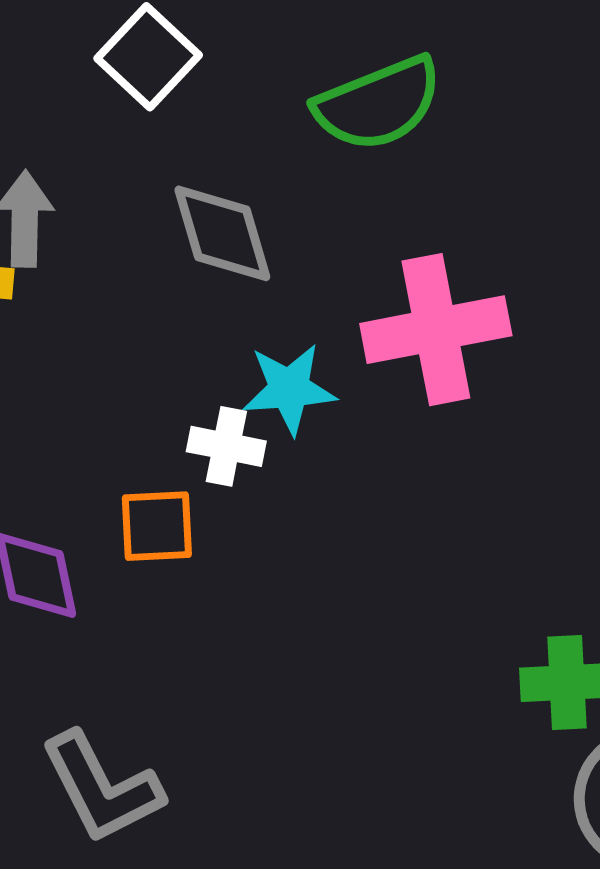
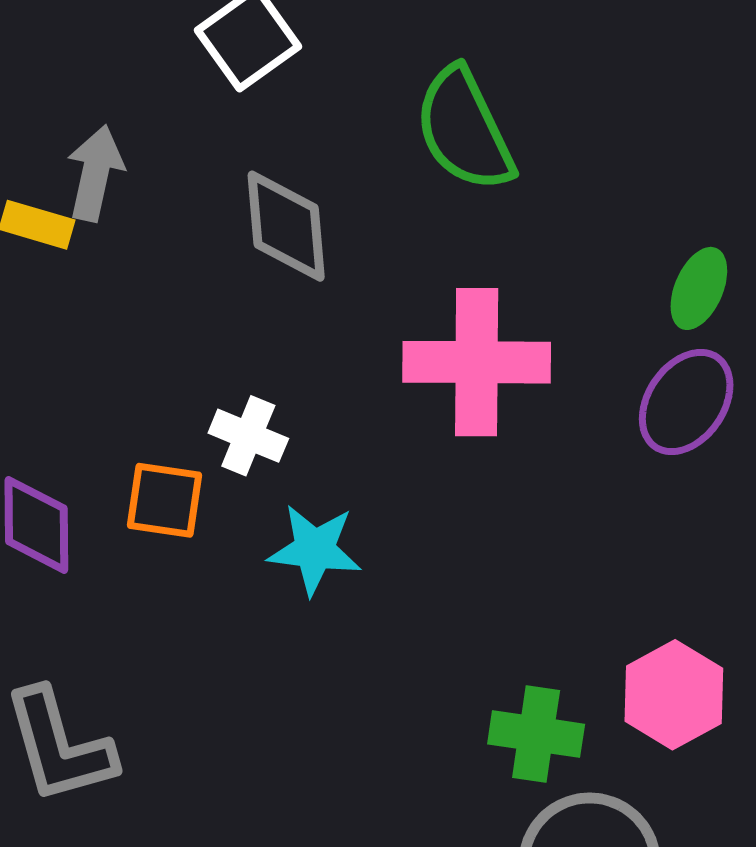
green semicircle: (378, 104) -> (464, 129), turned 75
cyan star: (289, 389) -> (315, 550), moved

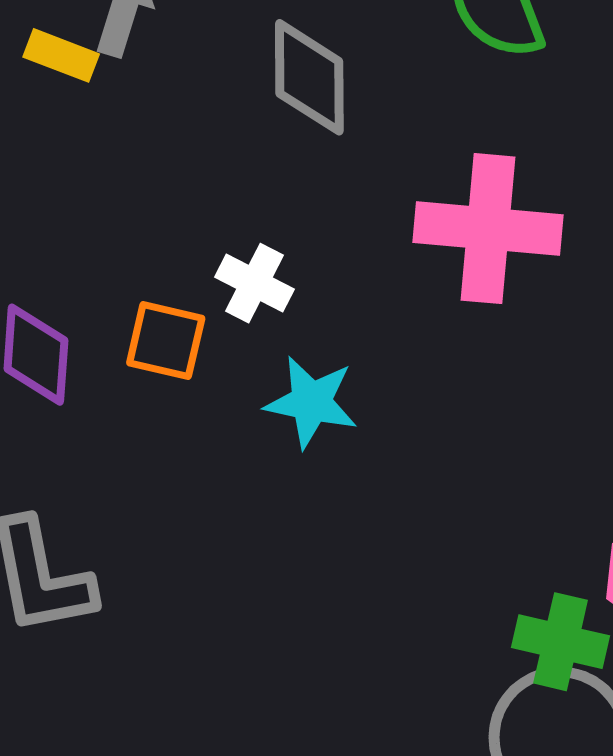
green cross: (536, 734) -> (561, 642), moved

